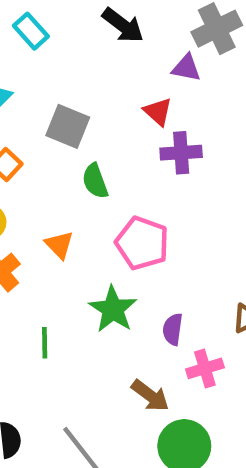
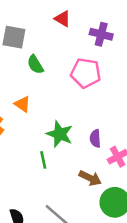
purple cross: (181, 153) -> (101, 34), moved, turned 30
pink pentagon: (142, 243) -> (86, 73), moved
green line: (45, 343) -> (43, 160), moved

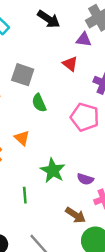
purple semicircle: (95, 138) -> (85, 179), turned -77
green line: (43, 160) -> (25, 195), moved

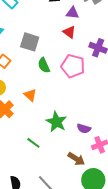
purple triangle: (84, 40) -> (72, 13), moved
pink pentagon: (85, 117) -> (73, 66), moved
green line: (25, 195) -> (33, 143), turned -48

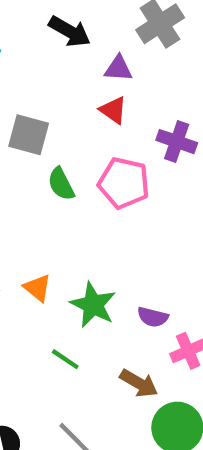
orange triangle: (30, 95) -> (37, 288), moved
green line: (33, 143) -> (65, 359), moved

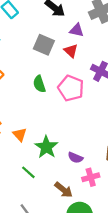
gray square: (29, 135) -> (44, 45), moved

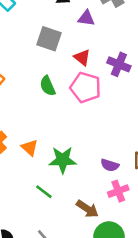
red triangle: (71, 51) -> (82, 58), moved
green star: (46, 147) -> (63, 160), turned -30
purple semicircle: (75, 158) -> (110, 165), moved

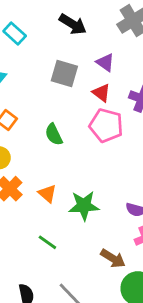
purple triangle: (86, 18) -> (105, 62), moved, turned 30
green semicircle: (48, 86) -> (54, 134), moved
green line: (44, 192) -> (47, 242), moved

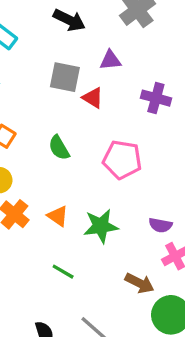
purple triangle: (105, 62) -> (110, 60), turned -36
red triangle: (101, 93) -> (93, 98), moved
pink pentagon: (106, 125) -> (122, 160), moved

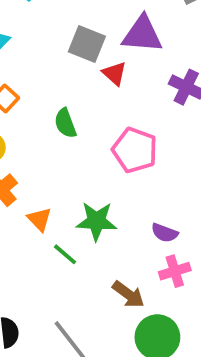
purple triangle: (110, 60) -> (142, 34), size x1.6
orange triangle: (58, 216) -> (39, 219), moved
green line: (63, 272) -> (65, 254), moved

